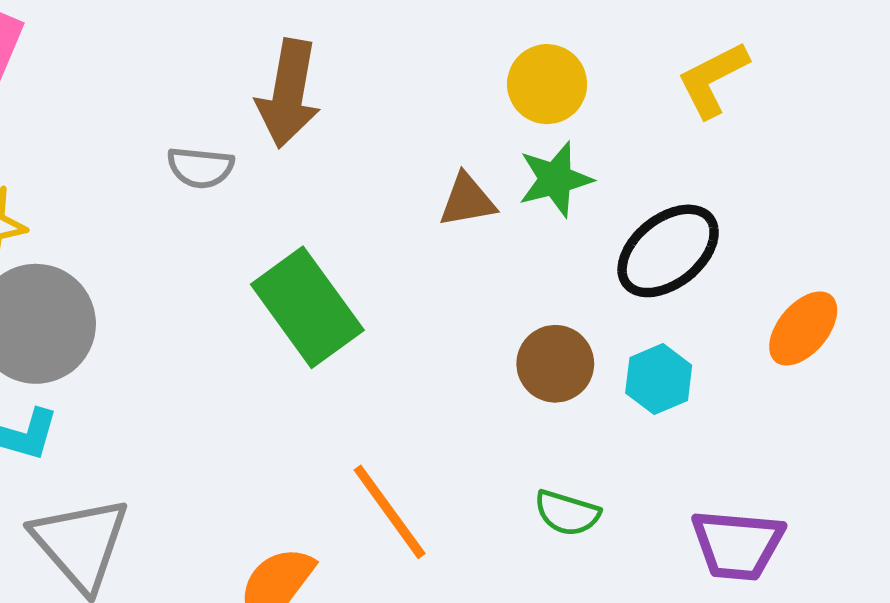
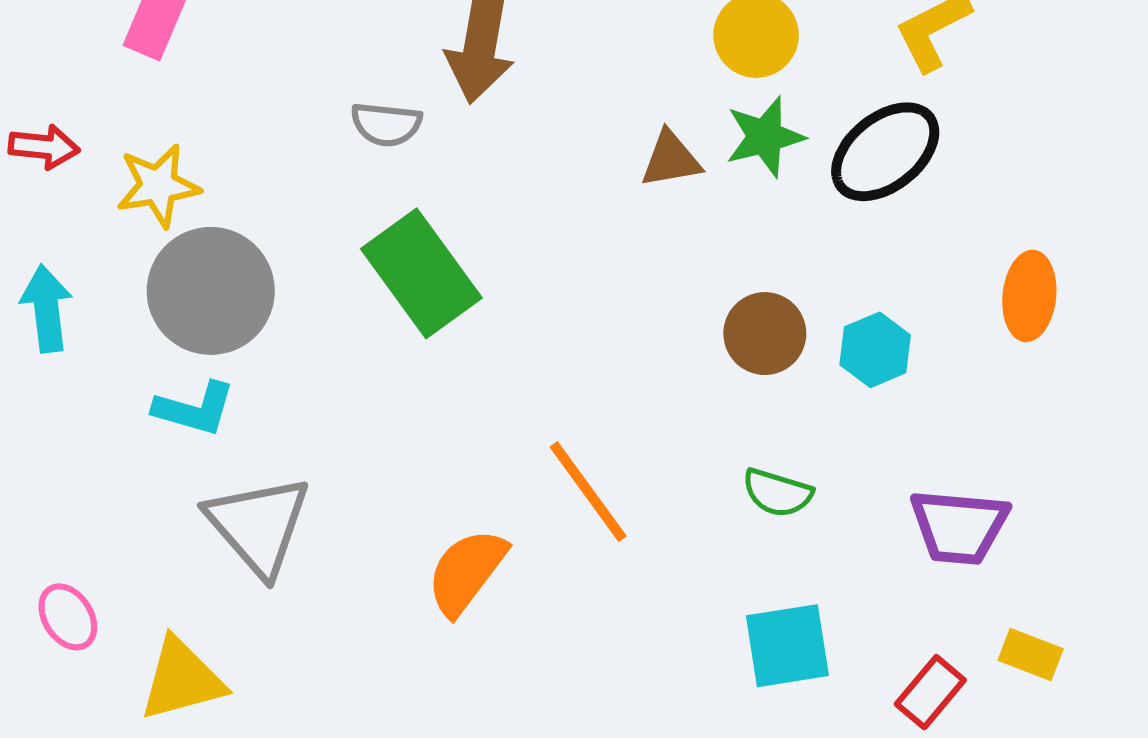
black ellipse: (668, 251) -> (885, 152), moved
green rectangle: (307, 307) -> (421, 273), moved
orange ellipse: (803, 329) -> (1029, 296), turned -34

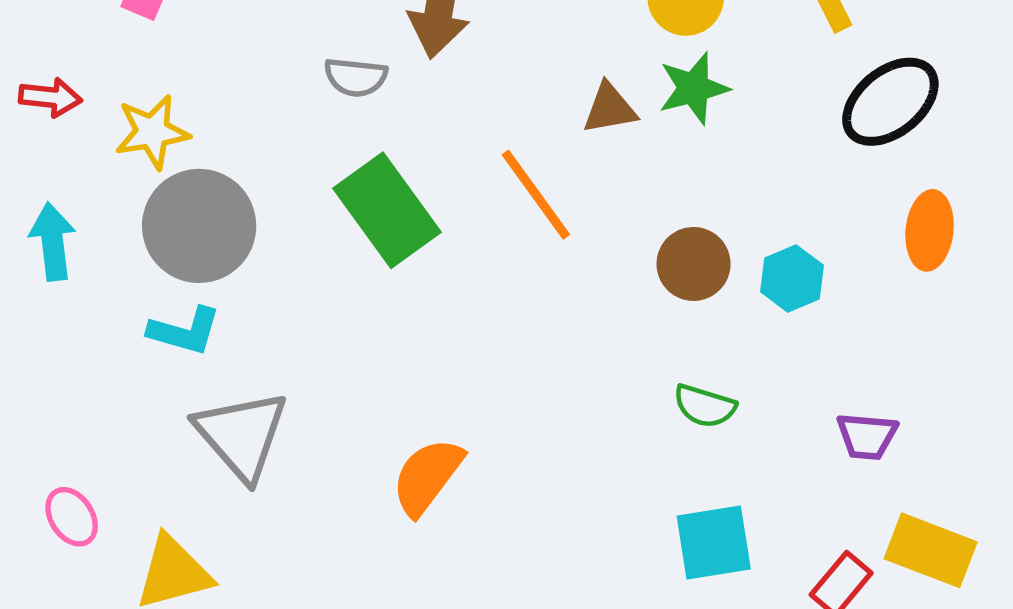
black ellipse: (885, 152) -> (890, 102), moved
orange line: (588, 492) -> (536, 195), moved
purple trapezoid: (959, 527) -> (867, 436), size x0.7
yellow rectangle: (1031, 654) -> (931, 550), size x1.6

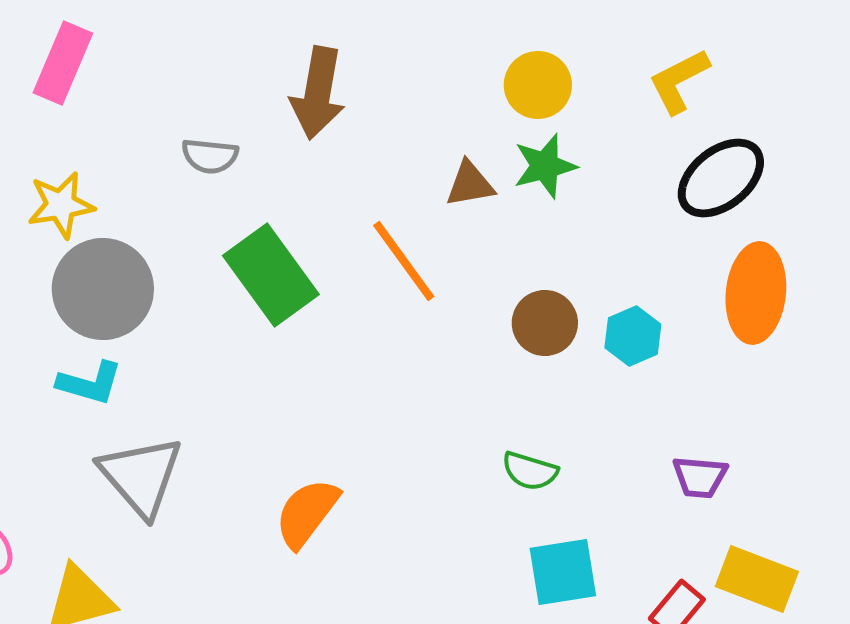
gray semicircle: (356, 77) -> (210, 156), moved
orange ellipse: (930, 230) -> (756, 293), size x1.4
green semicircle: (705, 406) -> (530, 471), moved

